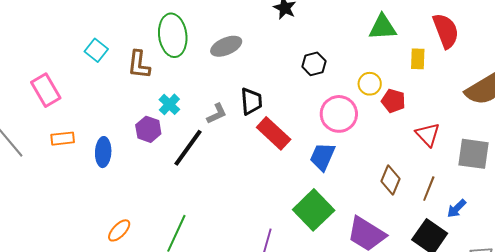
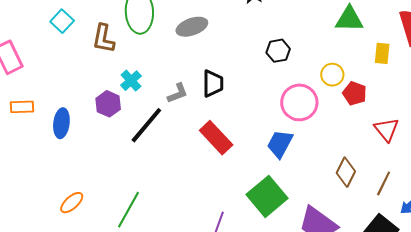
red rectangle: (274, 133) -> (216, 138), moved

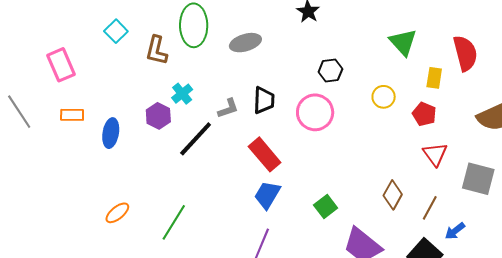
green triangle: (349, 19) -> (403, 42), turned 44
red pentagon: (355, 93) -> (424, 114), moved
pink circle: (299, 102) -> (315, 112), moved
blue trapezoid: (280, 144) -> (267, 195), moved
green square: (267, 196) -> (326, 207), moved, size x0.6

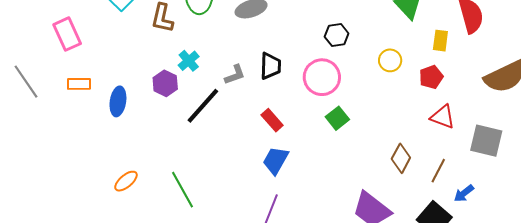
red pentagon: (424, 114) -> (431, 77), turned 30
red rectangle: (265, 154) -> (272, 120), size x0.7
red triangle: (435, 154) -> (443, 117), turned -32
green square: (326, 207) -> (337, 118), moved
green line: (174, 222) -> (183, 190), turned -60

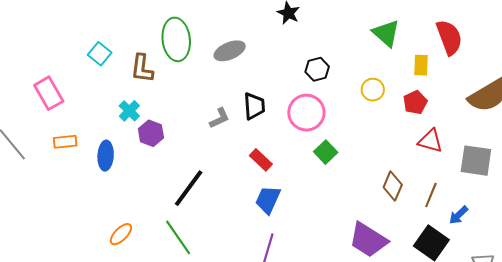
cyan cross: (189, 61) -> (129, 111), moved
black line: (203, 106) -> (189, 188), moved

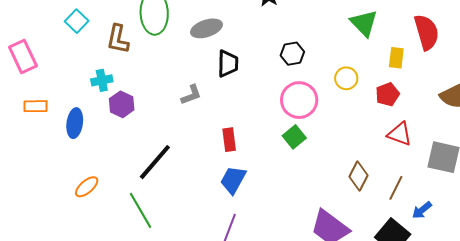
black trapezoid: (254, 106) -> (228, 64), moved
cyan cross: (129, 111) -> (102, 80), turned 30
pink circle: (306, 113) -> (299, 100), moved
red rectangle: (261, 160) -> (229, 140), turned 35
orange ellipse: (121, 234) -> (87, 187), moved

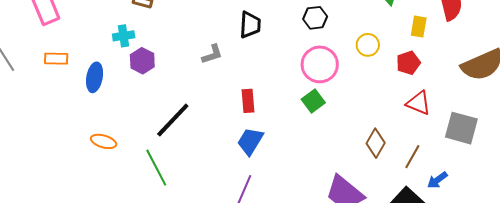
orange ellipse: (87, 187) -> (104, 141), turned 55

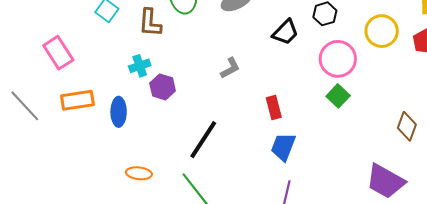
black trapezoid: (250, 25) -> (285, 32), moved, turned 52
yellow circle: (368, 45) -> (382, 31), size x1.4
orange rectangle: (56, 59) -> (77, 100), size x1.4

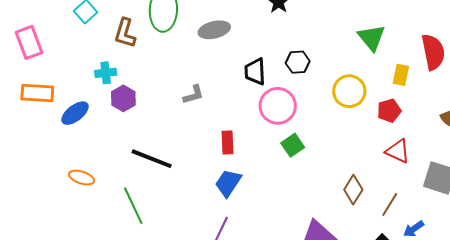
black trapezoid: (285, 32) -> (255, 72), turned 120
pink circle: (338, 59) -> (278, 106), moved
blue ellipse: (119, 112) -> (75, 113), turned 40
black line: (203, 140) -> (152, 159), turned 66

